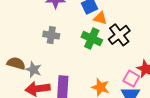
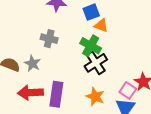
black cross: (119, 35) -> (96, 63), moved
gray star: (34, 70) -> (32, 63), moved

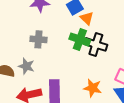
orange triangle: (101, 25) -> (87, 18), turned 32
black cross: (96, 63) -> (96, 44), moved, turned -30

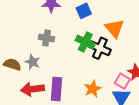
orange triangle: (87, 18) -> (114, 28), moved, size x1.5
orange star: (93, 88) -> (93, 89), turned 30

